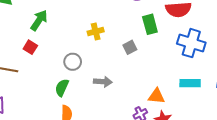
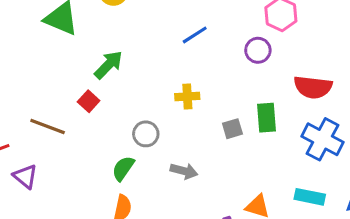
green rectangle: (150, 24) -> (266, 118), moved

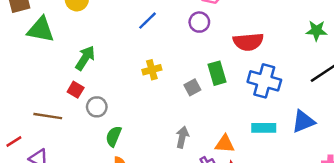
gray circle: (146, 134) -> (97, 107), moved
gray arrow: (184, 171) -> (182, 137), moved, turned -80

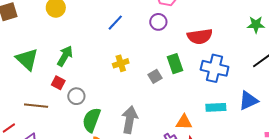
green triangle: (41, 30) -> (27, 59), moved, turned 35
green semicircle: (114, 136) -> (91, 120), size x1.4
gray arrow: (182, 137) -> (130, 120), moved, size x1.5

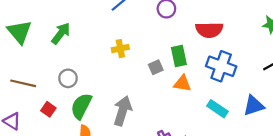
red square: (58, 83) -> (48, 109), moved
cyan rectangle: (216, 107) -> (217, 109), turned 30
orange triangle: (184, 122) -> (182, 83), moved

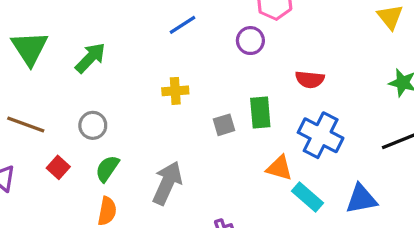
red semicircle: (209, 30) -> (310, 79), size x0.7
orange triangle: (182, 83) -> (279, 168), moved
green semicircle: (81, 106) -> (107, 169), size x0.7

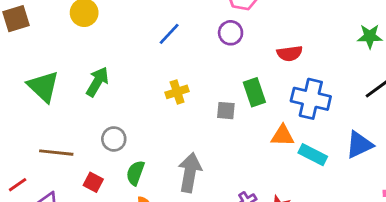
gray square: (224, 125) -> (226, 111), turned 36

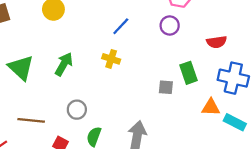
yellow cross: (177, 92) -> (111, 59), moved, turned 36

